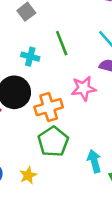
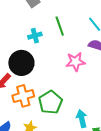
cyan cross: (30, 57) -> (35, 36), turned -32
orange cross: (49, 107) -> (23, 96), moved

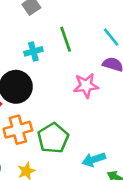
cyan arrow: (82, 119) -> (94, 160), turned -96

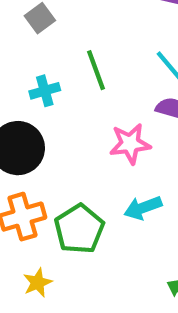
cyan arrow: (94, 160) -> (143, 208), moved

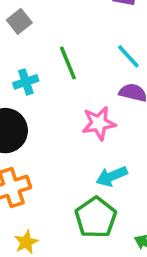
green pentagon: (79, 229) -> (96, 218), moved

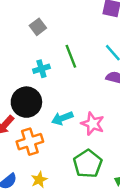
pink star: (99, 123) -> (93, 124), moved, turned 30
cyan arrow: (112, 176) -> (62, 118), moved

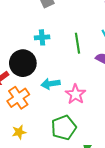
green line: (71, 56) -> (77, 43), moved
orange cross: (30, 142) -> (18, 98), turned -30

